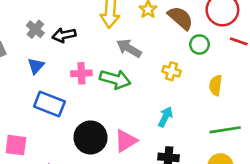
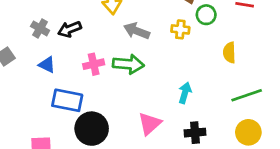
blue triangle: (36, 66) -> (47, 65), turned -36
yellow cross: (172, 71) -> (180, 29), moved
black circle: (91, 137) -> (92, 129), moved

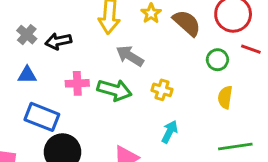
green circle: (206, 15) -> (217, 60), moved
yellow cross: (180, 29) -> (162, 90), moved
blue triangle: (47, 65) -> (27, 75), turned -36

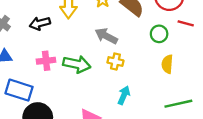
black arrow: (58, 41) -> (40, 23), moved
gray arrow: (130, 56) -> (106, 36), moved

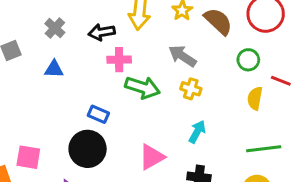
red line: (186, 23) -> (281, 81), moved
pink cross: (46, 61) -> (119, 60), moved
blue rectangle: (19, 90) -> (98, 114), moved, size x0.6

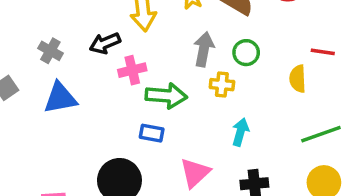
gray arrow: (182, 56) -> (204, 49), turned 80
green circle: (248, 60) -> (246, 53), moved
blue triangle: (54, 69) -> (60, 98), size x1.5
blue rectangle: (98, 114) -> (152, 133), moved

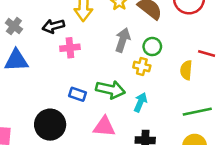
yellow cross: (222, 85) -> (142, 66), moved
green arrow: (166, 96) -> (111, 90), moved
pink triangle: (195, 173) -> (104, 127), turned 40

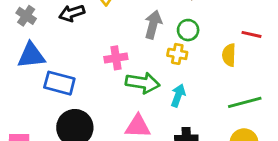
pink cross: (70, 48) -> (116, 58), moved
blue rectangle: (77, 94) -> (59, 83), moved, size x1.5

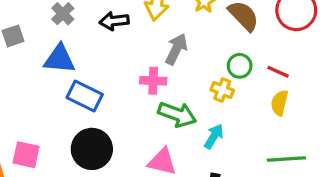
gray arrow: (153, 25) -> (176, 49), moved
red line: (252, 34) -> (278, 72), moved

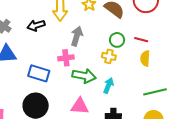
blue rectangle: (85, 96) -> (39, 73), moved

